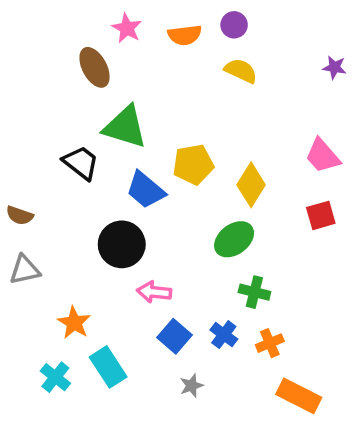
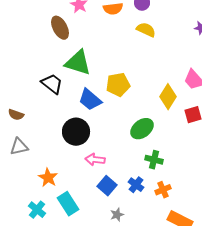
yellow diamond: (251, 185) -> (168, 97), moved

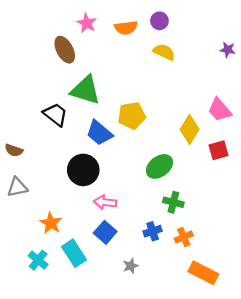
blue cross: (136, 185) -> (153, 231), turned 35
blue square: (107, 186) -> (105, 232), moved

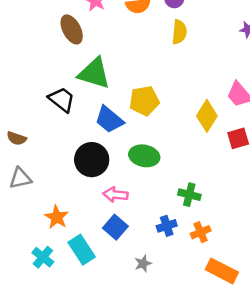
yellow semicircle: (164, 52) -> (179, 32), turned 70
green ellipse: (159, 166) -> (144, 156), moved, turned 48

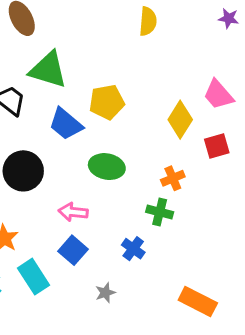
black circle: (92, 160) -> (23, 171), moved
blue cross: (167, 226) -> (133, 249), turned -36
orange cross: (201, 232) -> (173, 178), moved

